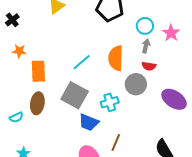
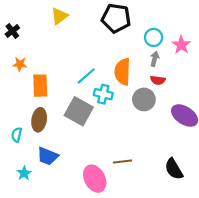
cyan cross: (110, 102) -> (103, 94), moved, turned 30
cyan semicircle: (16, 117) -> (17, 135), turned 128
blue trapezoid: (89, 122) -> (48, 156), moved
brown line: (116, 142) -> (123, 161), turned 60

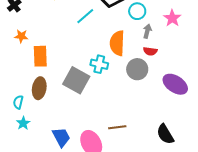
cyan circle: (154, 37) -> (137, 11), moved
cyan line: (86, 76) -> (85, 16), moved
blue trapezoid: (48, 156) -> (61, 137), moved, turned -140
cyan star: (24, 173) -> (23, 123), moved

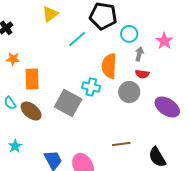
brown ellipse: (39, 88) -> (31, 111), turned -60
cyan semicircle: (18, 102) -> (10, 103), moved, turned -48
brown line: (117, 127) -> (121, 144), moved

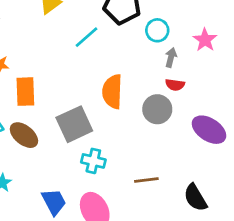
orange semicircle: (109, 66) -> (112, 92), moved
cyan cross: (91, 87) -> (93, 161), moved
gray square: (68, 103) -> (74, 124), turned 36

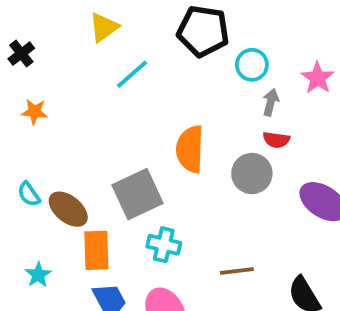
cyan line: (87, 37) -> (132, 74), moved
orange rectangle: (25, 92) -> (96, 250), moved

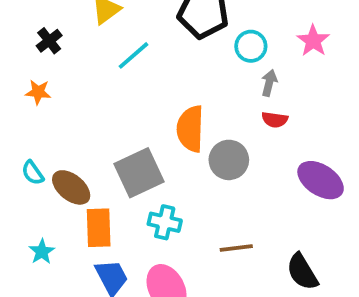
black cross: (21, 54) -> (49, 41), moved
pink star: (317, 78) -> (313, 41), moved
gray circle: (252, 174) -> (229, 160), moved

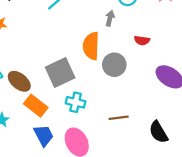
gray arrow: (269, 83) -> (110, 18), moved
orange rectangle: (99, 228) -> (36, 106), turned -50

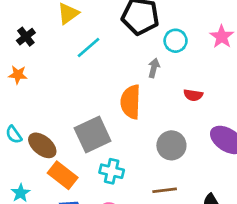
gray circle: (114, 65) -> (171, 145), moved

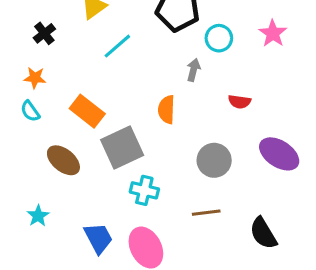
orange semicircle: (131, 102) -> (167, 110), size x0.7
cyan semicircle: (14, 135) -> (30, 111), moved
orange rectangle: (63, 175) -> (87, 111), moved

